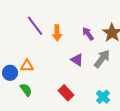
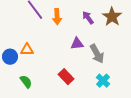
gray arrow: (102, 59) -> (97, 54), moved, turned 114
purple triangle: (77, 60) -> (77, 44), turned -40
green semicircle: (26, 90) -> (26, 82), moved

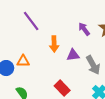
orange arrow: (57, 17) -> (54, 44), moved

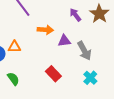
orange arrow: (54, 44) -> (45, 30), turned -84

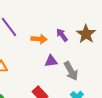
orange arrow: (45, 30) -> (39, 39), moved

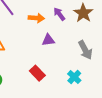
gray arrow: (71, 71) -> (85, 50), moved

